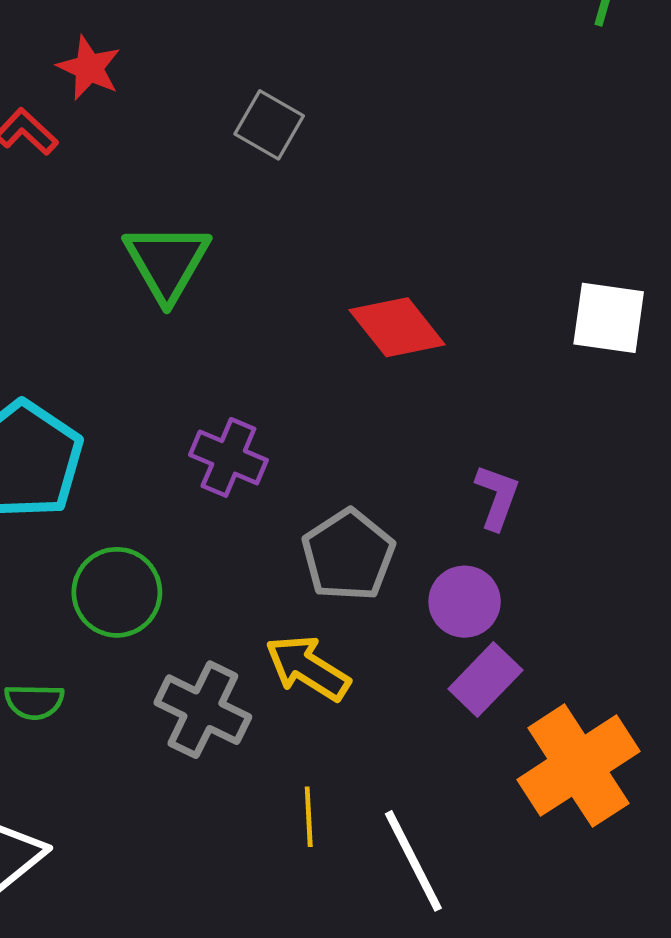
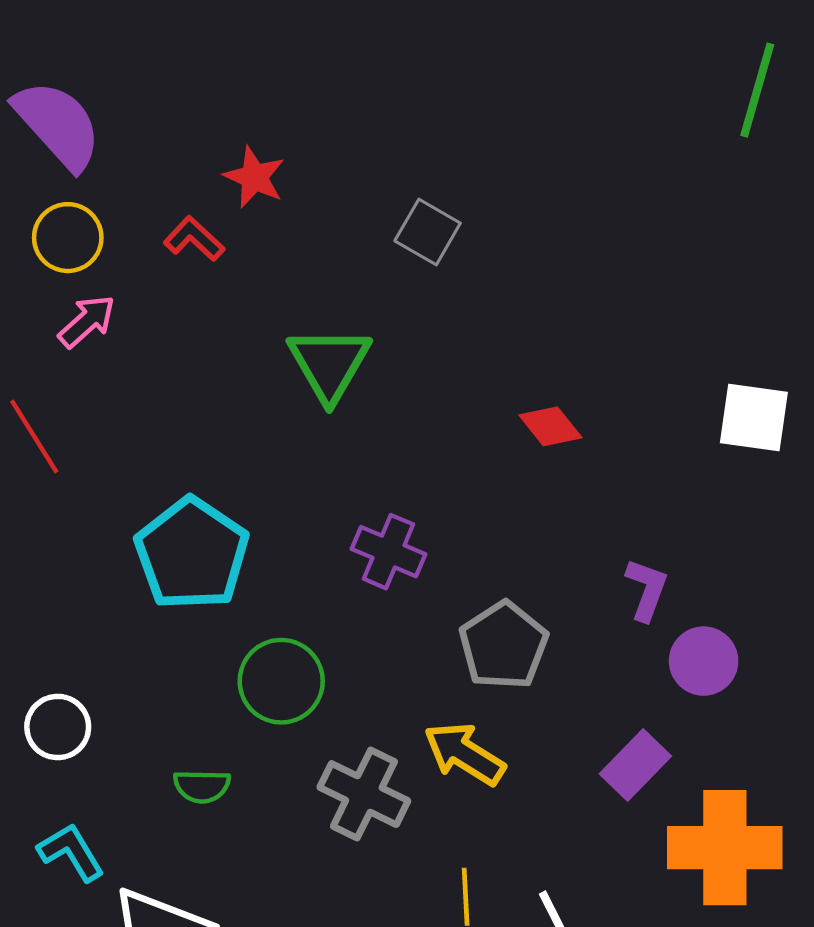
red diamond: (397, 327) -> (550, 426), size x0.7
purple circle: (465, 602) -> (704, 661), moved
orange cross: (578, 766) -> (725, 848), turned 33

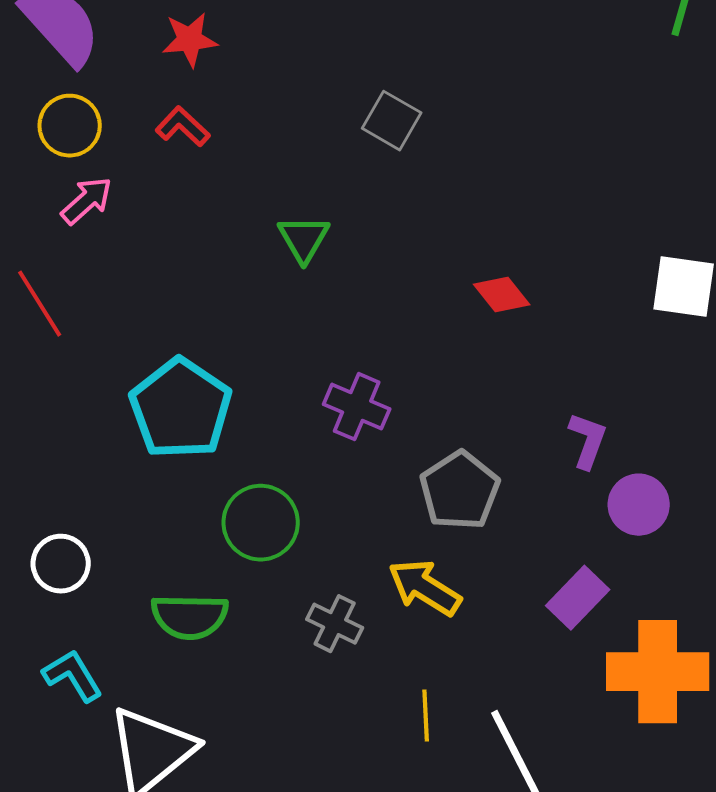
red star: (254, 177) -> (190, 40), moved, turned -30
green triangle: (329, 364) -> (304, 239), size x0.7
green semicircle: (202, 786) -> (190, 617), size x1.5
gray cross: (364, 794) -> (335, 624), size x0.7

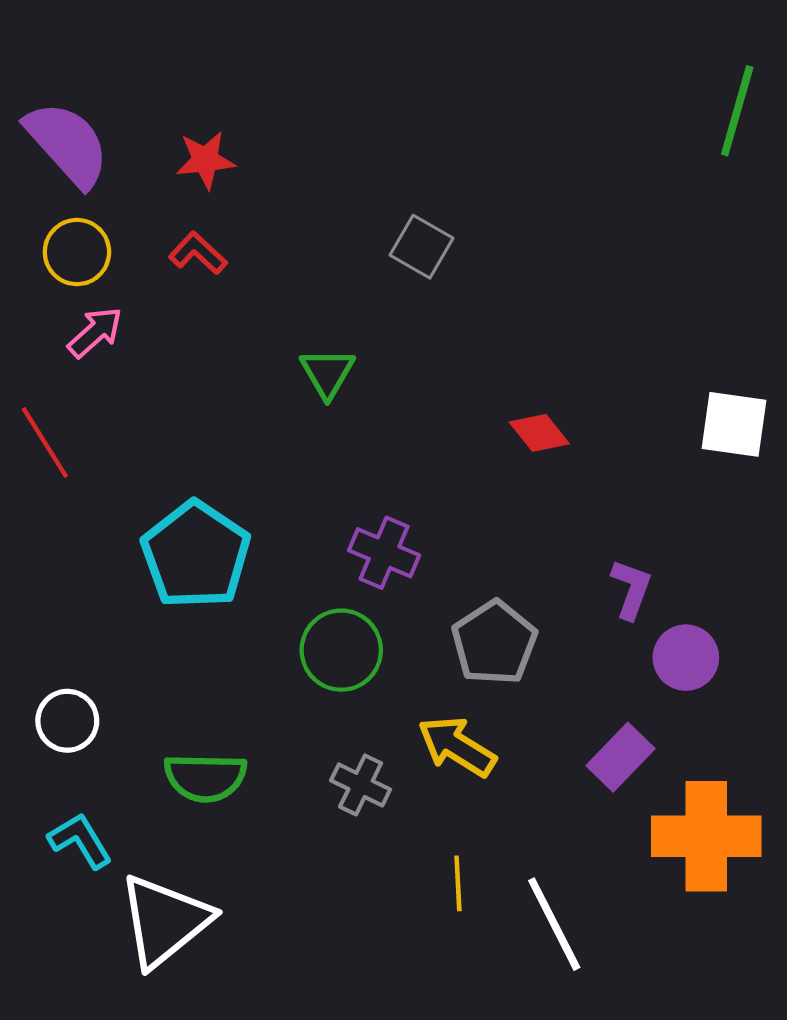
green circle: (261, 523) -> (341, 650), moved

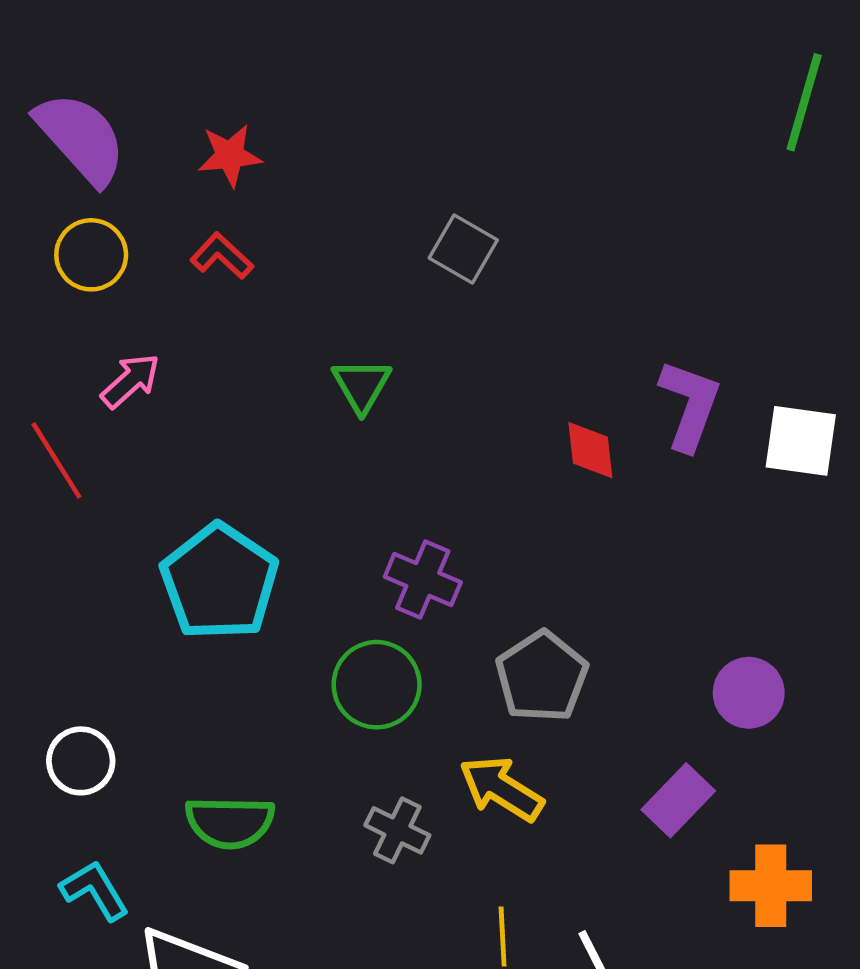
pink arrow: (95, 332) -> (130, 381), moved
red diamond: (539, 433) -> (590, 450), turned 32
purple L-shape: (631, 589) -> (690, 405), moved, size x1.4
orange cross: (706, 836) -> (771, 886), size x0.7

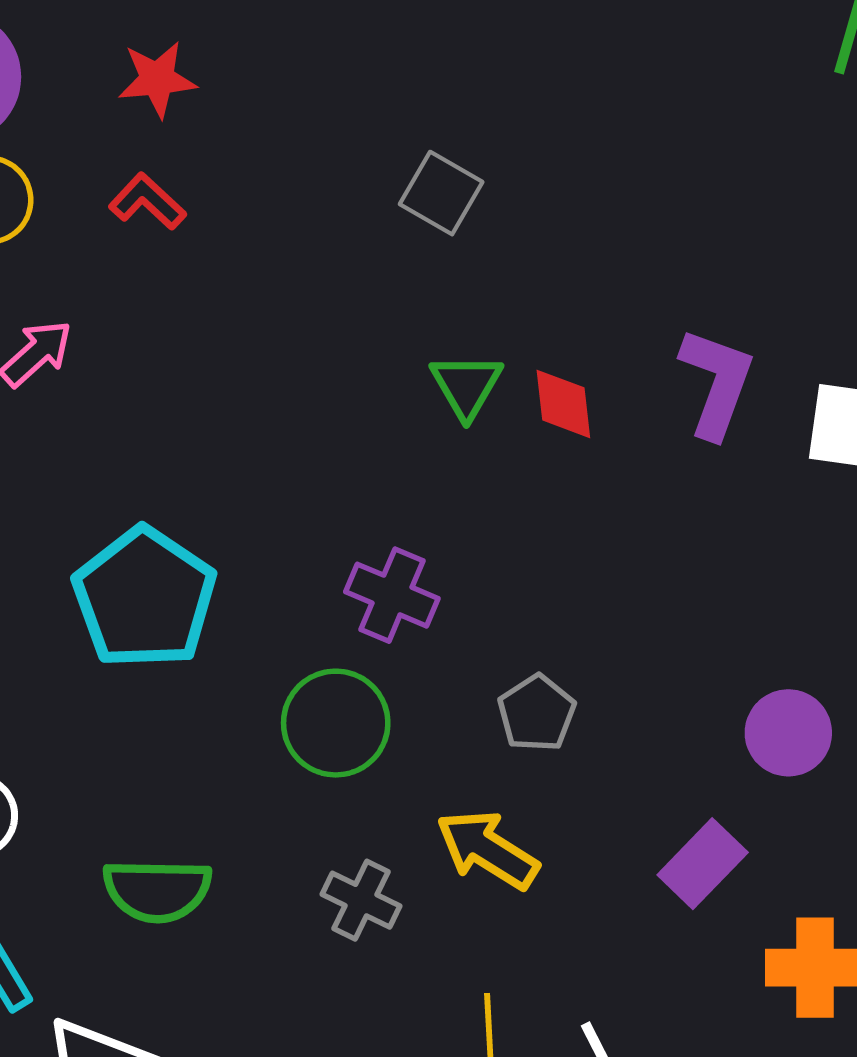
green triangle: (362, 385) -> (466, 386), moved
red diamond: (590, 450) -> (563, 404), moved
gray pentagon: (542, 677) -> (537, 713), size x0.7

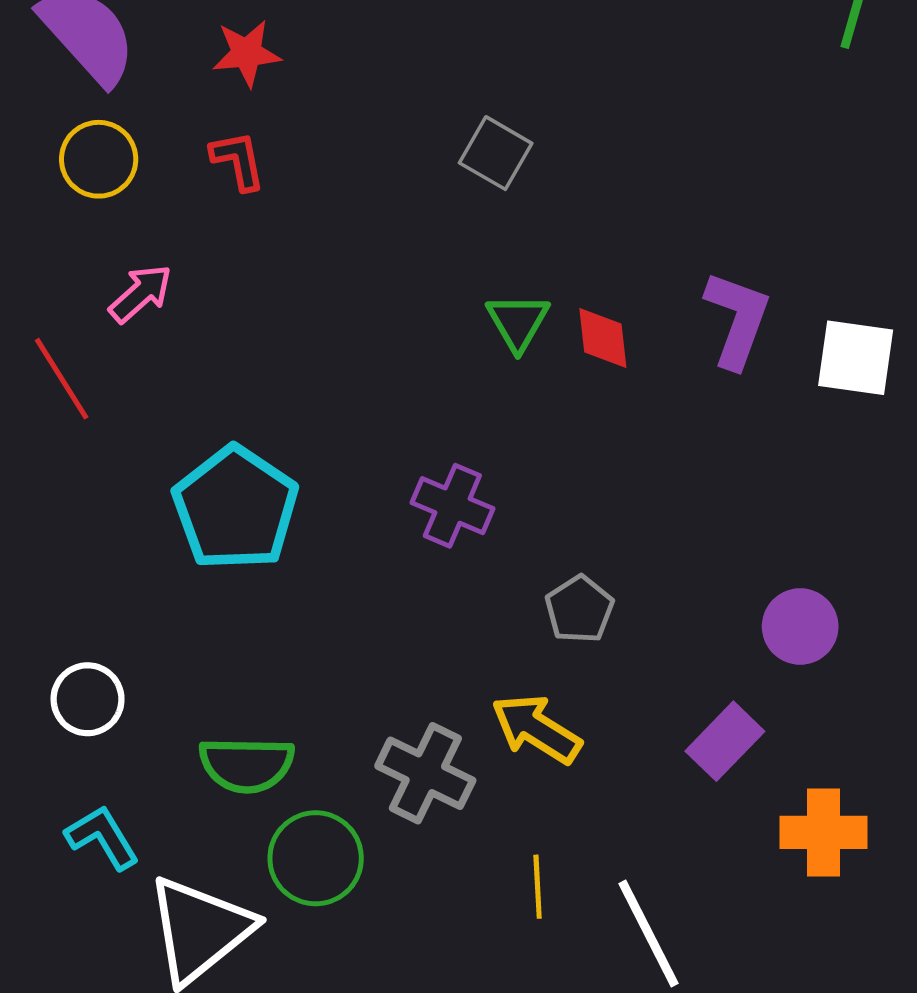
red L-shape: (147, 202) -> (238, 160), turned 36
green circle: (336, 723) -> (316, 858), moved
gray cross: (361, 900) -> (425, 773), size x1.4

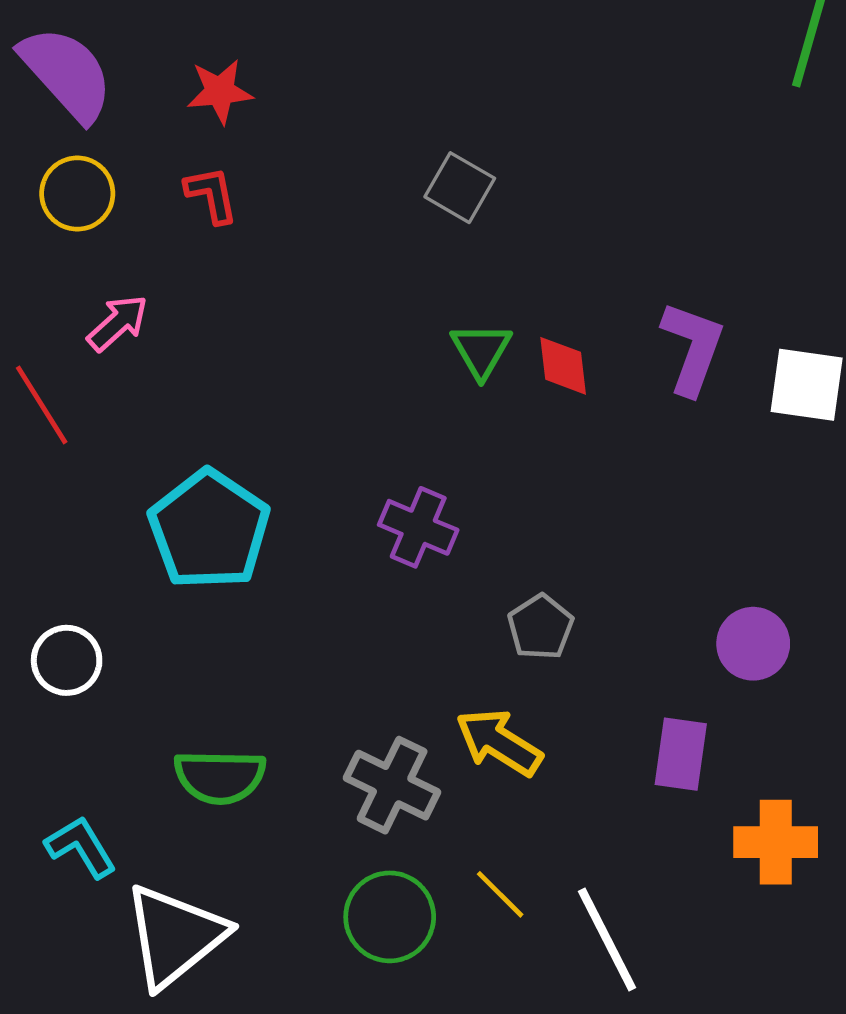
white circle: (88, 699) -> (67, 660), moved
purple rectangle: (725, 741) -> (681, 754), turned -36
green circle: (316, 858) -> (390, 917), moved
yellow line: (538, 887) -> (500, 894), turned -42

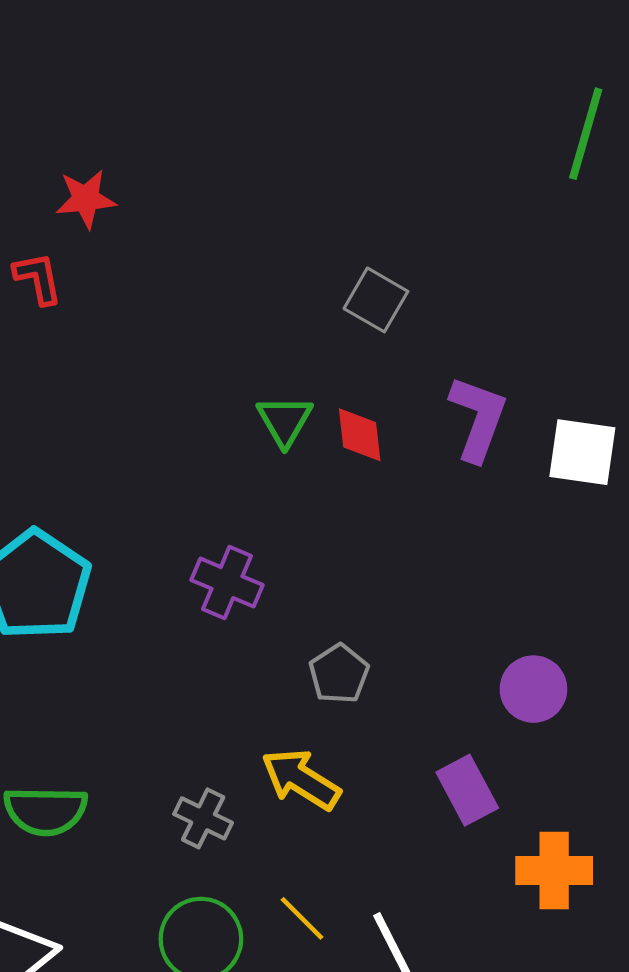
red star: (220, 91) -> (86, 199), moved
gray square: (460, 188) -> (376, 300), moved
purple rectangle: (681, 754) -> (467, 790), turned -36
gray cross: (392, 785) -> (203, 818), size x0.7

